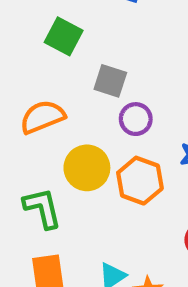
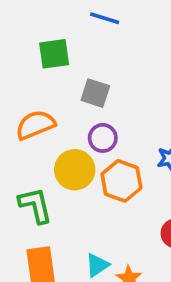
green square: (64, 36) -> (54, 54), turned -36
purple circle: (136, 119) -> (103, 138), moved

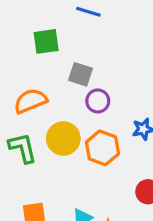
purple circle: (103, 138) -> (98, 101), moved
green L-shape: (35, 205) -> (23, 148), moved

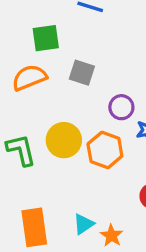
orange semicircle: (30, 101) -> (29, 78), moved
purple circle: (98, 101) -> (121, 107), moved

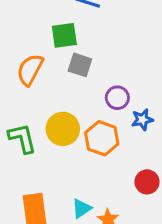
green square: (46, 38) -> (64, 35), moved
orange semicircle: (29, 78) -> (30, 70), turned -40

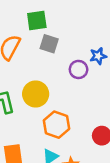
blue star: (142, 120) -> (98, 56), moved
orange hexagon: (102, 138) -> (56, 125), moved

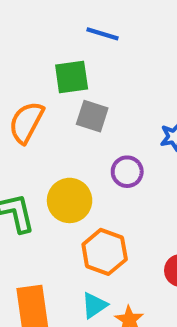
purple circle: (78, 69) -> (127, 172), moved

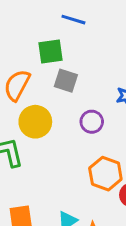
yellow circle: (70, 200) -> (35, 122), moved
orange hexagon: (105, 252) -> (105, 174), moved

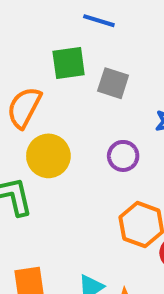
gray square: (66, 81) -> (113, 83), moved

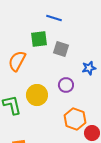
yellow circle: (48, 156) -> (37, 95), moved

